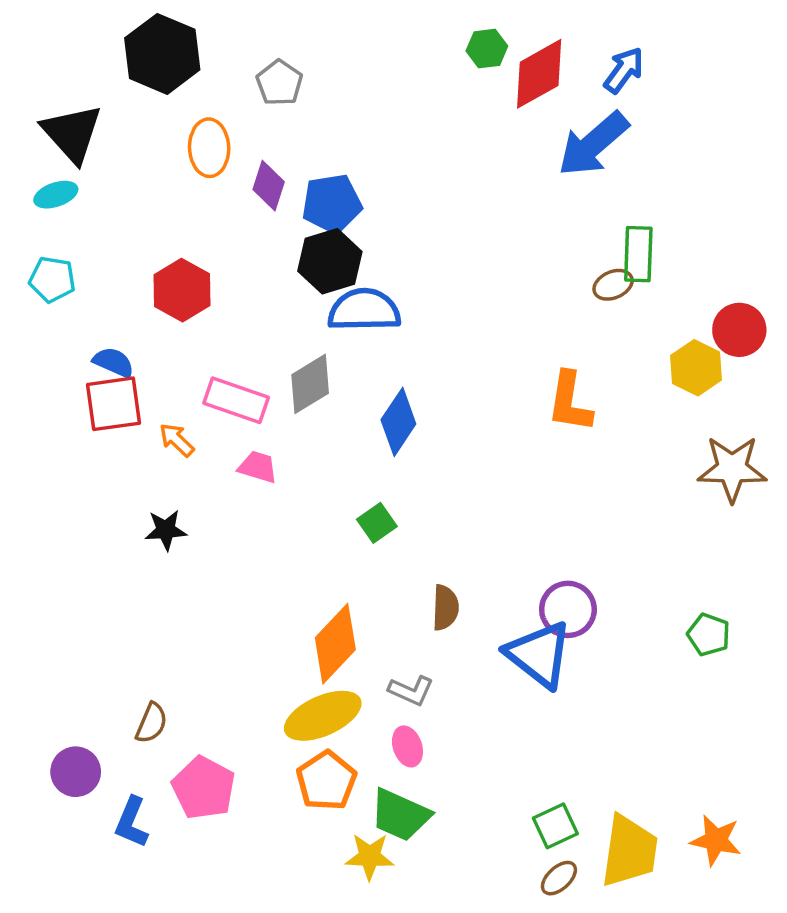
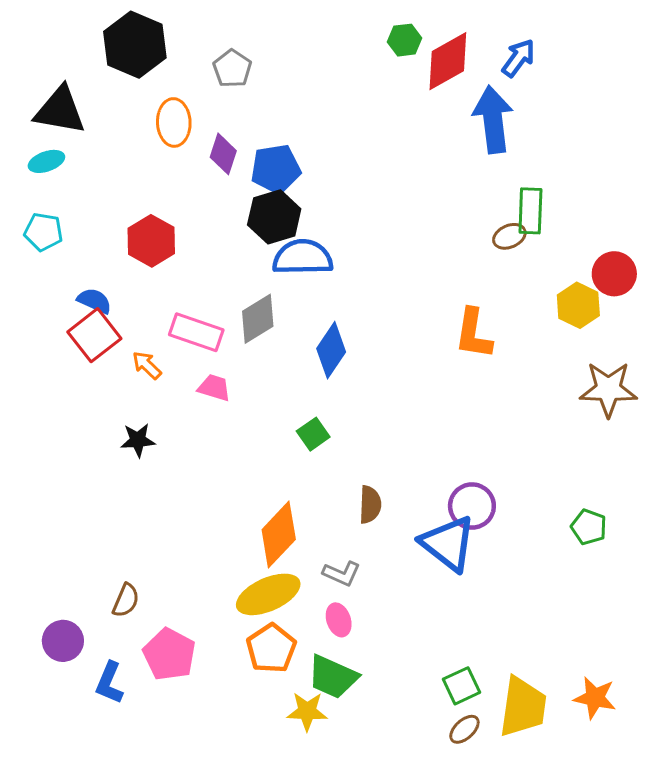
black triangle: (72, 133) -> (60, 110), turned -38
blue arrow: (593, 144) -> (493, 119), turned 124
red square: (114, 404) -> (94, 335), turned -30

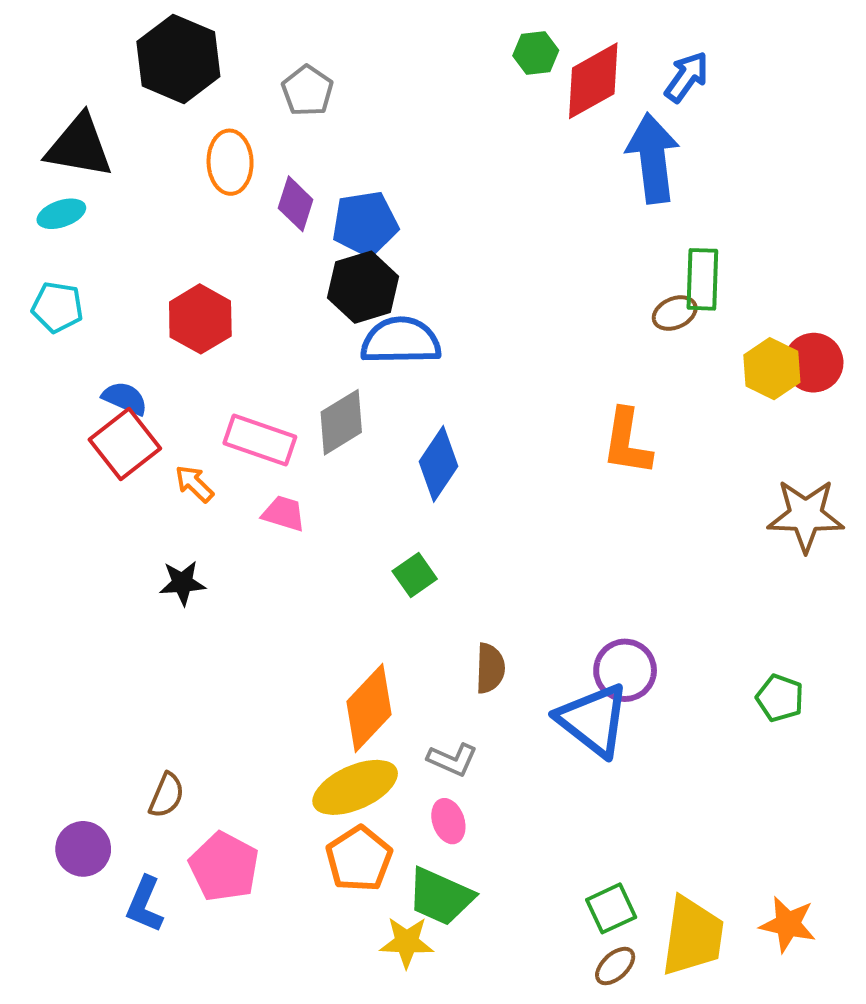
yellow hexagon: (578, 305) -> (772, 369), moved

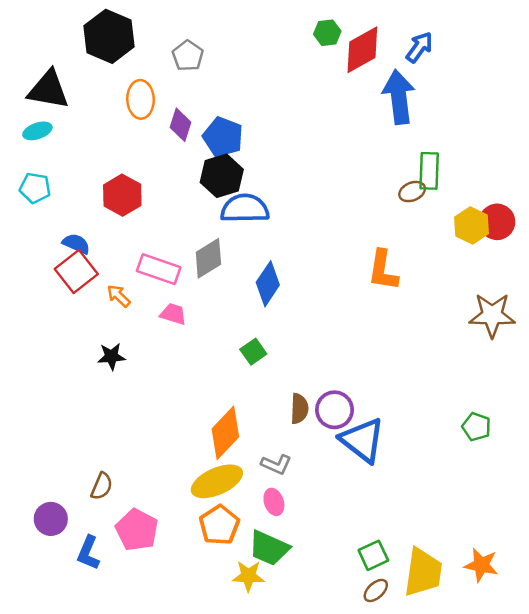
blue pentagon: (365, 224) -> (223, 137), turned 30
purple circle: (625, 670) -> (335, 410), moved

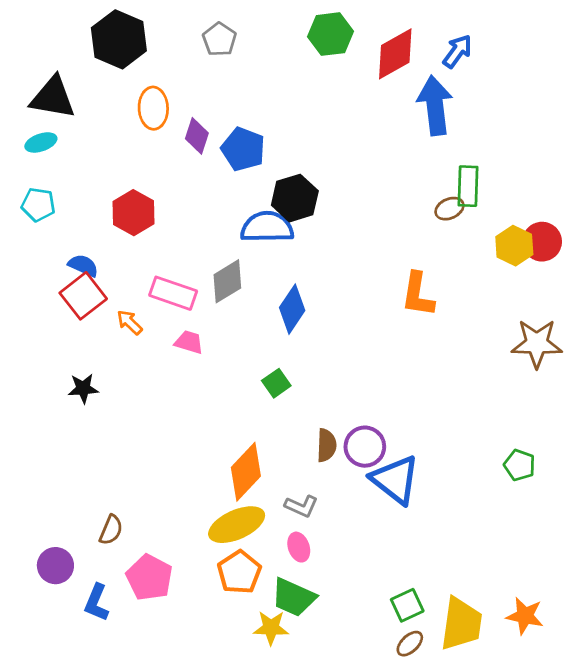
green hexagon: (327, 33) -> (330, 34), moved, size x1.5
gray pentagon: (188, 56) -> (219, 39), moved
black hexagon: (222, 176) -> (295, 198), moved
black star: (111, 356) -> (83, 388), moved

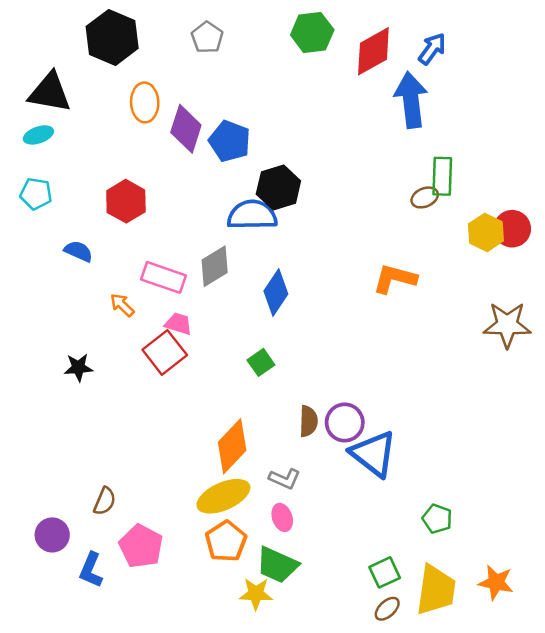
purple diamond: (197, 136) -> (186, 129), size x1.4
orange L-shape: (418, 295) -> (395, 279), turned 96
red square: (83, 296) -> (165, 352), moved
green pentagon: (520, 465) -> (437, 519), moved

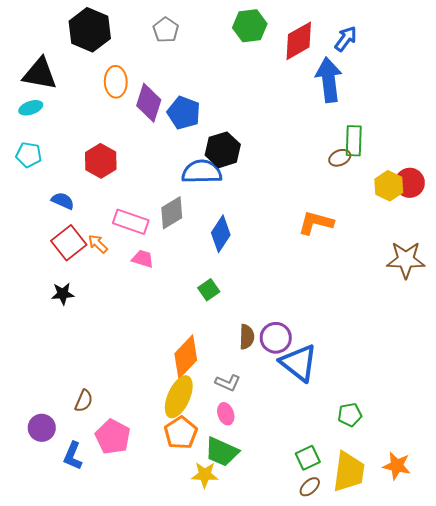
red square: (165, 352) -> (69, 243), moved
yellow ellipse: (223, 496) -> (179, 397), turned -42
green pentagon: (437, 519) -> (350, 415), turned -30

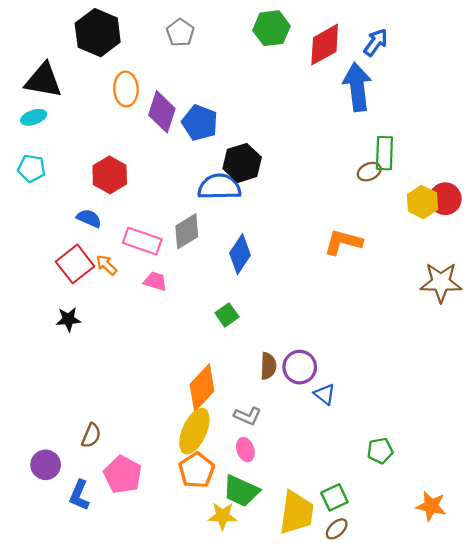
blue semicircle: (63, 201) -> (89, 218), moved
blue triangle: (299, 363) -> (325, 394), size x0.5
yellow trapezoid: (349, 472) -> (296, 513), moved

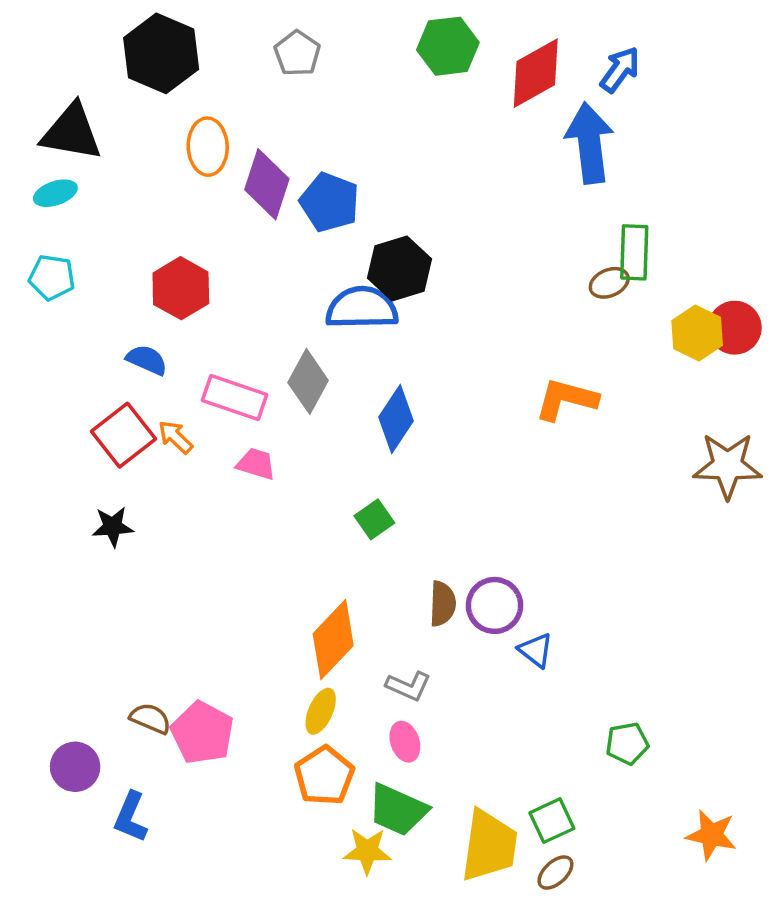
gray diamond: (187, 231) -> (308, 381), turned -30
yellow ellipse: (194, 431) -> (321, 711), size x0.6
brown semicircle: (91, 435) -> (150, 718), turned -90
pink pentagon: (123, 475) -> (202, 733), moved

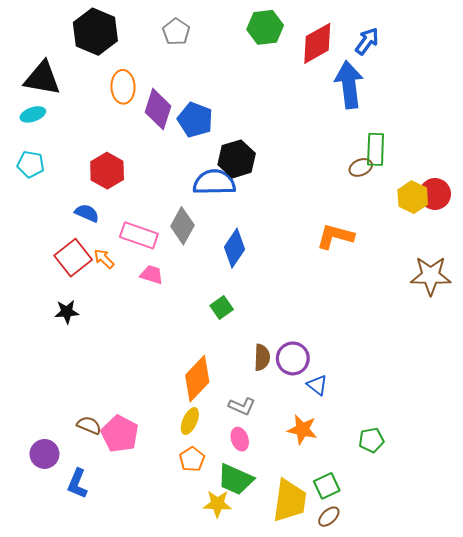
orange pentagon: (324, 776) -> (192, 459), size x0.7
orange star: (711, 835) -> (302, 430), moved

